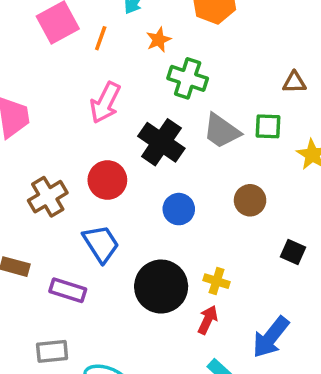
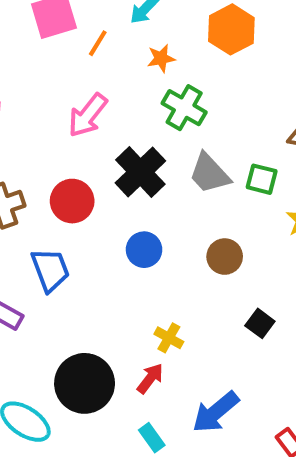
black circle: (161, 287) -> (85, 383), moved

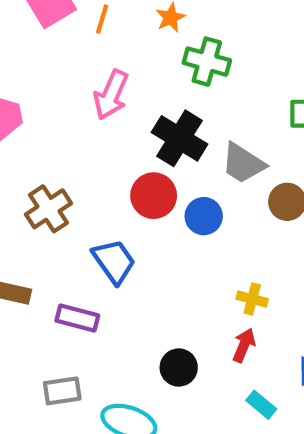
gray trapezoid: (209, 173) -> (243, 163), moved
red circle: (72, 201) -> (154, 196), moved
black circle: (85, 383) -> (179, 367), size x0.6

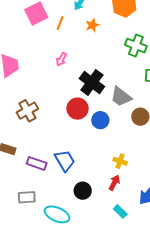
green cross: (207, 62) -> (136, 46), moved
pink arrow: (111, 95) -> (61, 59), size x0.6
blue trapezoid: (114, 261) -> (65, 161), moved

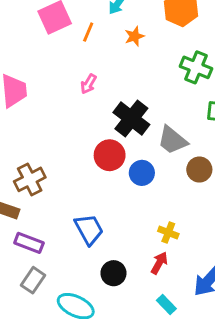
brown cross: (27, 111) -> (30, 179), moved
purple rectangle: (37, 163) -> (29, 243), moved
gray rectangle: (27, 197) -> (33, 280), turned -54

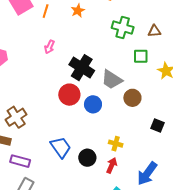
black circle: (113, 273) -> (87, 158), moved

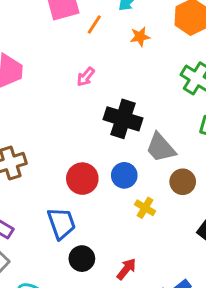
black cross: (82, 68) -> (123, 119), turned -30
red circle: (69, 95) -> (82, 179), moved
yellow cross: (116, 144) -> (145, 208), moved
black circle: (87, 158) -> (82, 259), moved

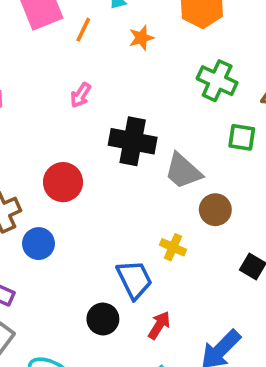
blue circle: (124, 175) -> (39, 244), moved
red circle: (82, 179) -> (63, 182), moved
blue trapezoid: (61, 223) -> (134, 279), moved

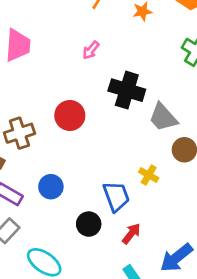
blue circle: (39, 244) -> (51, 187), moved

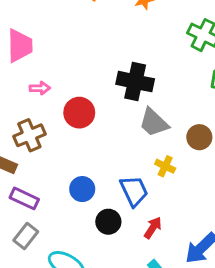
pink arrow: (91, 50) -> (40, 88), moved, turned -126
gray trapezoid: (163, 117) -> (154, 123), moved
blue circle: (51, 187) -> (82, 189), moved

